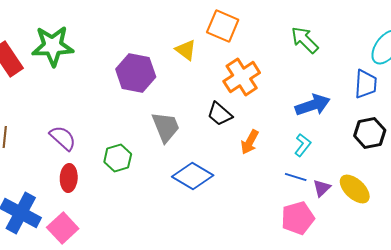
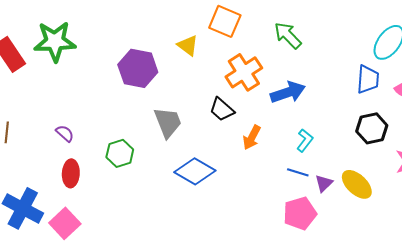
green arrow: (305, 40) -> (288, 35), moved
blue arrow: (313, 105) -> (288, 92), moved
purple semicircle: (63, 138) -> (65, 133), size x0.7

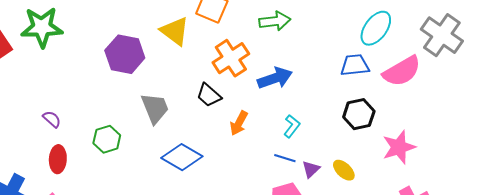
green arrow: (288, 35) -> (275, 21), turned 128
yellow triangle: (188, 45) -> (175, 31), size x1.4
blue trapezoid: (368, 79) -> (355, 65), turned -100
yellow ellipse: (357, 184) -> (344, 170), size x0.7

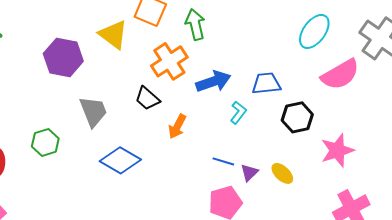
green arrow: (275, 21) -> (195, 24), moved, turned -96
blue trapezoid: (355, 65) -> (266, 83), moved
cyan L-shape: (292, 126) -> (238, 112), moved

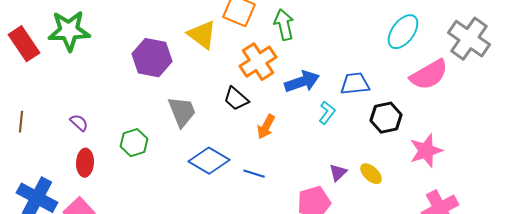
blue line: (223, 161) -> (254, 174), moved

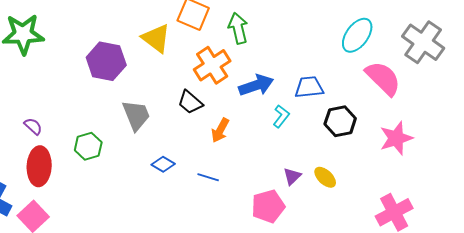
pink semicircle: (429, 75) -> (383, 78), turned -105
pink star: (426, 151) -> (396, 138), moved
blue diamond: (209, 161) -> (163, 164), size x0.6
red ellipse: (85, 163) -> (39, 166), size x1.4

